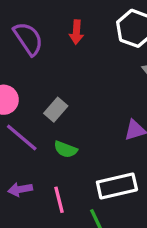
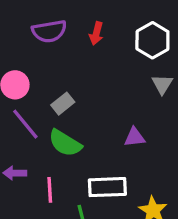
purple semicircle: (28, 39) -> (49, 31), turned 104
green semicircle: (66, 149) -> (65, 143), size x1.5

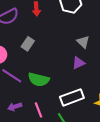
gray triangle: (162, 84) -> (83, 42), moved
gray rectangle: (63, 104) -> (28, 44), moved

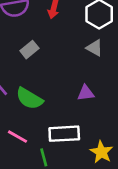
gray triangle: (83, 42) -> (94, 48), moved, turned -32
pink line: (39, 110) -> (18, 137), turned -56

